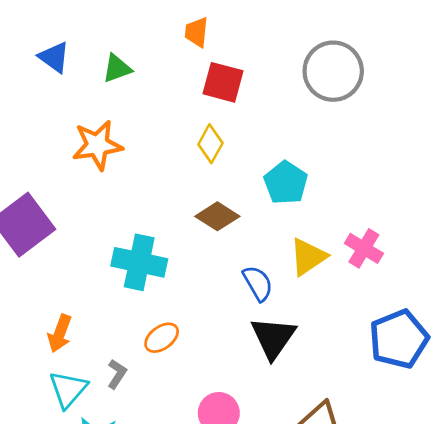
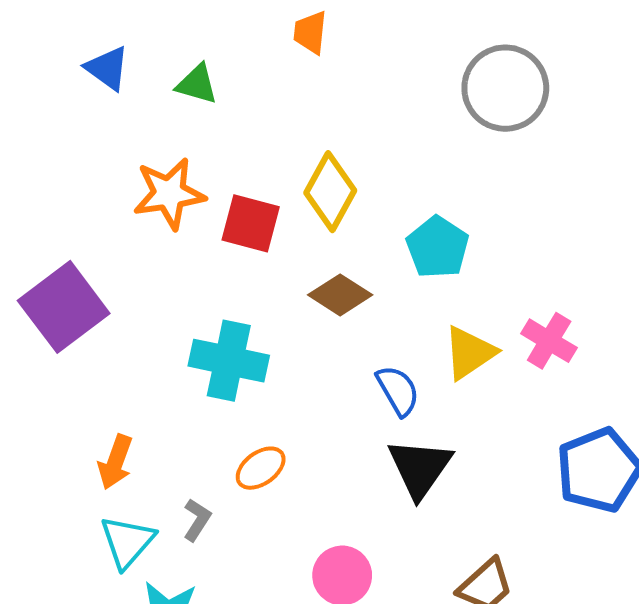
green triangle: (117, 68) -> (197, 84), turned 36
red square: (223, 82) -> (251, 223), moved
yellow diamond: (210, 144) -> (330, 192), size x1.4

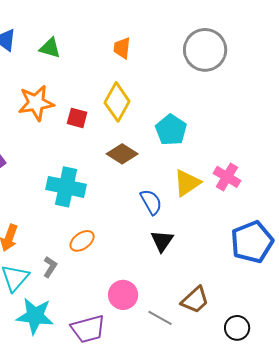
orange trapezoid: (310, 32) -> (122, 48), moved
red square: (251, 223) -> (77, 118), size x0.7
black triangle: (420, 468) -> (162, 241), size x0.7

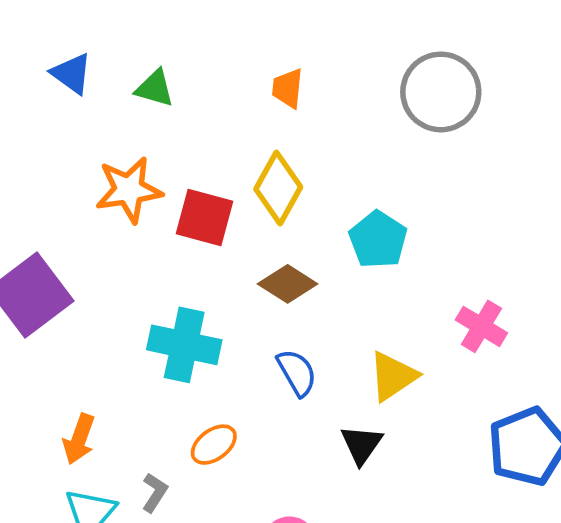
red square: (77, 118) -> (205, 217), size x1.5
yellow triangle: (187, 183) -> (393, 376), moved
blue semicircle: (151, 202) -> (297, 373), moved

